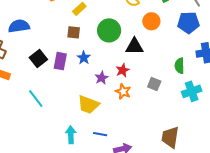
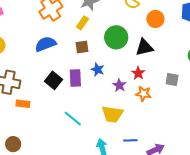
blue semicircle: (19, 26) -> (46, 44), moved
cyan line: (36, 98) -> (73, 118), moved

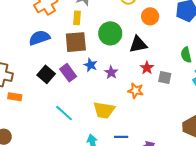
yellow rectangle: (82, 23) -> (77, 18), turned -32
brown square: (82, 47) -> (76, 42), size x1.6
red star: (138, 73) -> (147, 68), moved
purple rectangle: (75, 78) -> (68, 73), turned -36
purple star: (119, 85) -> (111, 72), moved

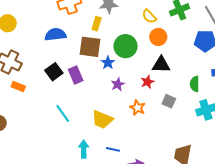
orange circle: (150, 16) -> (158, 37), moved
black triangle: (138, 44) -> (161, 65), moved
blue star: (91, 65) -> (108, 63), moved
red star: (147, 68) -> (147, 82), moved

